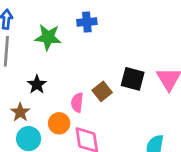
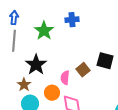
green star: (48, 37) -> (44, 31), turned 30
black star: (37, 84) -> (36, 65), size x1.5

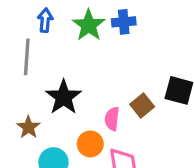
blue arrow: (14, 18) -> (45, 20), moved
green star: (44, 31) -> (89, 25), moved
brown star: (24, 85) -> (28, 127), moved

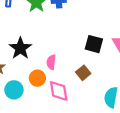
brown square: (142, 105) -> (83, 73), moved

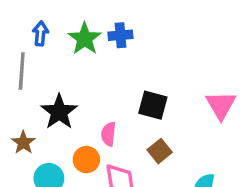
black square: (94, 44) -> (153, 105), moved

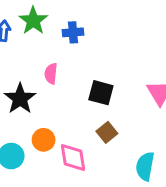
green star: (85, 39) -> (33, 21), moved
pink semicircle: (109, 134) -> (51, 74), moved

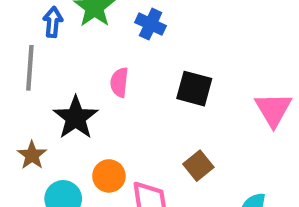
blue cross: (73, 32) -> (151, 24), turned 30
black square: (101, 93) -> (194, 89), moved

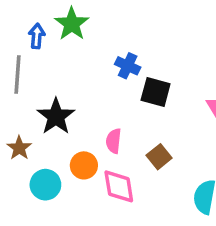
blue cross: (151, 24) -> (128, 66), moved
pink semicircle: (119, 82) -> (114, 141), moved

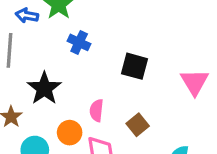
blue arrow: (37, 36) -> (27, 16), turned -85
blue cross: (128, 66) -> (79, 42), moved

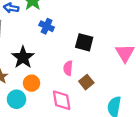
pink semicircle: (96, 110) -> (68, 68), moved
orange circle: (70, 133) -> (32, 83), moved

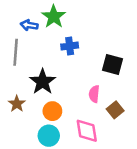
blue cross: (47, 26) -> (70, 46), turned -32
cyan circle: (16, 99) -> (49, 136), moved

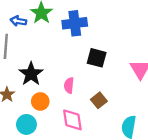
blue cross: (70, 46) -> (75, 23), moved, size x1.5
pink semicircle: (94, 94) -> (69, 85), moved
cyan circle: (49, 136) -> (26, 124), moved

